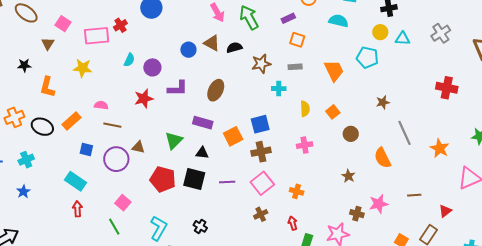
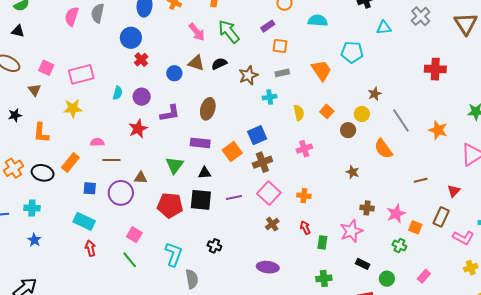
red cross: (120, 25) -> (141, 60), moved
yellow circle: (380, 32) -> (362, 114), moved
cyan cross: (26, 160) -> (32, 208), turned 35
pink star: (379, 204) -> (396, 214), moved

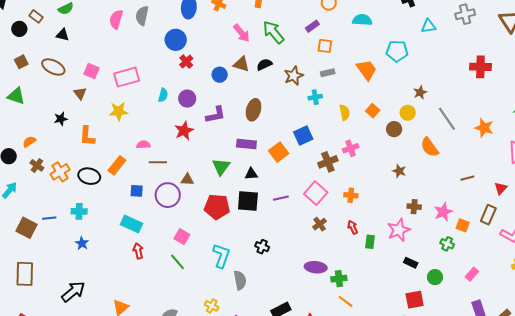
gray cross: (421, 16) -> (465, 14), turned 30
brown cross: (262, 162) -> (328, 162), moved
green cross: (324, 278) -> (339, 279), moved

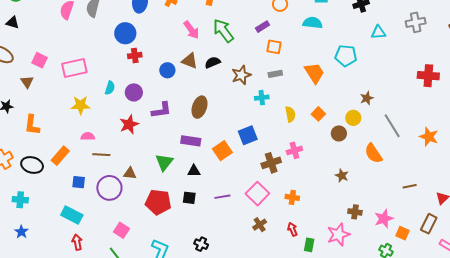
red cross: (186, 62) -> (135, 55), turned 32
yellow star: (119, 111) -> (80, 105), moved
black square: (248, 201) -> (189, 198), size x0.6

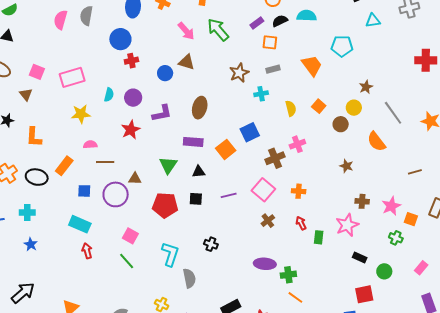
black semicircle: (213, 62) -> (280, 21), moved

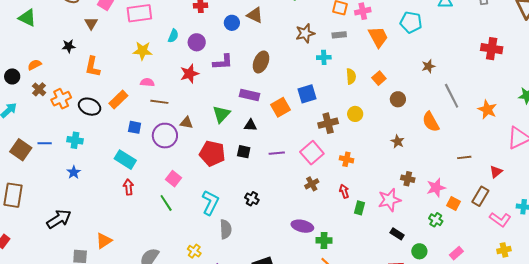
yellow circle: (354, 108) -> (355, 114), moved
pink cross: (297, 144) -> (363, 11), moved

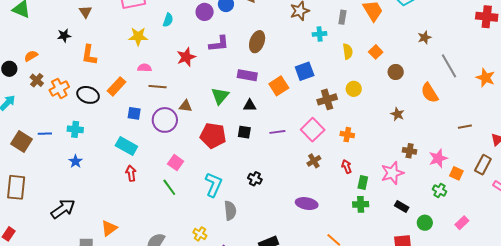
gray rectangle: (339, 35) -> (342, 17), moved, turned -72
purple circle: (197, 42) -> (205, 12), moved
green cross: (324, 240) -> (361, 204), moved

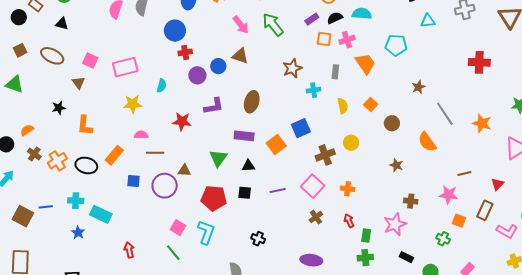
red star: (186, 57) -> (182, 121), turned 30
cyan rectangle: (126, 146) -> (101, 214), moved
pink star: (438, 158) -> (449, 195), moved, turned 30
red arrow: (131, 173) -> (129, 250), moved
cyan L-shape: (214, 185) -> (206, 232), moved

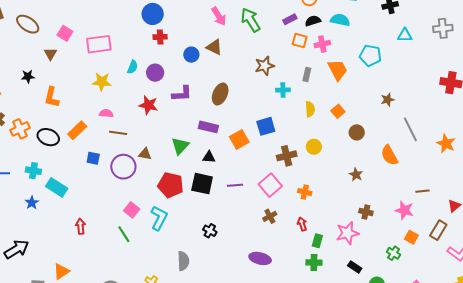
purple circle: (197, 75) -> (155, 73), moved
black square: (245, 193) -> (202, 184), size x1.6

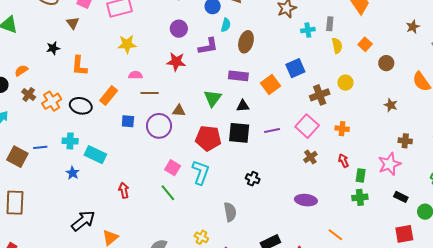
cyan semicircle: (133, 67) -> (226, 25), moved
gray rectangle: (307, 75) -> (330, 24), moved
black arrow: (17, 249) -> (83, 221), moved

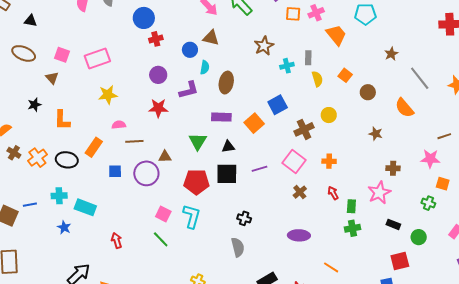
gray semicircle: (230, 212) -> (238, 247), moved

